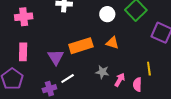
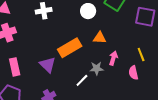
white line: (68, 78) -> (82, 80), moved
pink arrow: (120, 80) -> (113, 58), moved

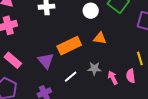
pink arrow: (113, 58) -> (113, 78), moved, turned -48
pink rectangle: (15, 67) -> (13, 60), turned -42
white line: (82, 80) -> (71, 77), moved

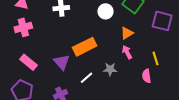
orange triangle: (100, 38) -> (127, 33), moved, turned -40
pink arrow: (113, 78) -> (127, 52), moved

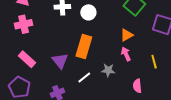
white circle: (106, 11) -> (88, 12), moved
orange rectangle: (85, 47) -> (84, 47), turned -50
pink semicircle: (147, 76) -> (137, 86), moved

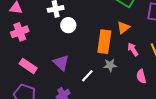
white circle: (88, 12) -> (68, 25), moved
orange rectangle: (84, 47) -> (104, 42), moved
pink arrow: (126, 54) -> (133, 49), moved

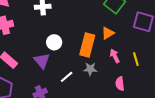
white circle: (68, 25) -> (54, 42), moved

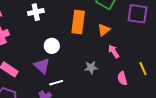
orange rectangle: (87, 45) -> (78, 22), moved
yellow line: (136, 59) -> (143, 69), moved
white line: (67, 77) -> (56, 83), moved, turned 32

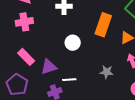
purple triangle: (42, 66) -> (49, 67), moved, turned 48

